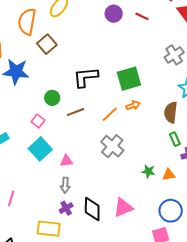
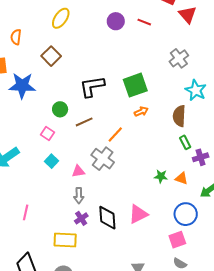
orange semicircle: (27, 22) -> (16, 37), moved, size x0.6
orange line: (110, 114) -> (115, 135), moved
gray cross: (112, 146) -> (103, 159), moved
cyan square: (40, 149) -> (51, 161), size x0.6
orange triangle: (169, 175) -> (181, 178), turned 32

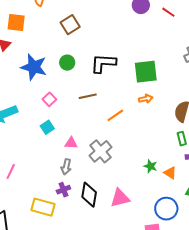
blue star: (22, 86) -> (34, 67), moved
green circle: (60, 109) -> (67, 63), moved
gray cross: (103, 159) -> (100, 151), moved

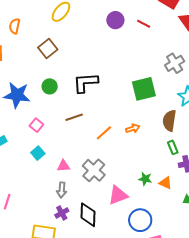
green square: (146, 72) -> (144, 89), moved
orange arrow: (146, 99) -> (133, 128), moved
pink triangle: (120, 198) -> (118, 195), moved
blue circle: (166, 209) -> (140, 220), moved

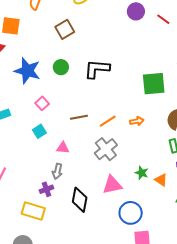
brown line: (74, 117) -> (79, 117), moved
gray cross: (94, 170) -> (106, 149), moved
purple cross: (62, 213) -> (46, 189), moved

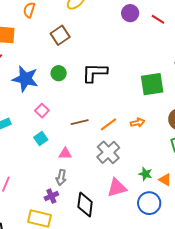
blue circle: (131, 213) -> (149, 203), moved

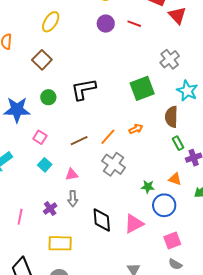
green star: (145, 174) -> (148, 187), moved
pink triangle: (117, 188) -> (134, 224), moved
purple cross: (51, 196) -> (50, 209), moved

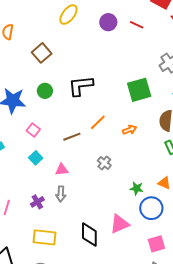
yellow ellipse: (51, 22) -> (68, 15), moved
orange line: (108, 137) -> (98, 122), moved
gray cross: (114, 164) -> (104, 163), size x0.6
black diamond: (102, 220) -> (89, 235), moved

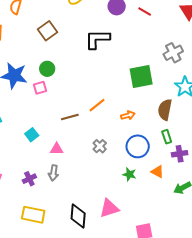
black L-shape: (81, 86) -> (97, 39), moved
pink square: (33, 130) -> (40, 88), moved, turned 32
blue circle: (151, 208) -> (138, 146), moved

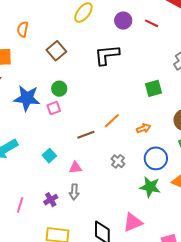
green square: (141, 76) -> (154, 88), size x0.7
green star: (129, 174) -> (150, 187), size x1.5

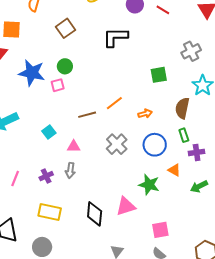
gray cross: (118, 161) -> (117, 144), size x1.5
green star: (150, 187) -> (149, 185), moved

